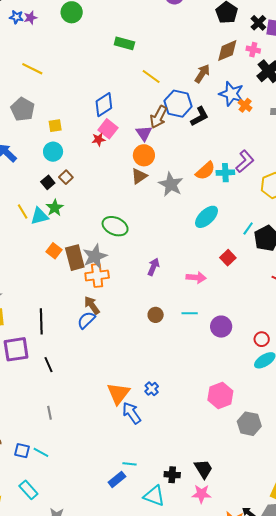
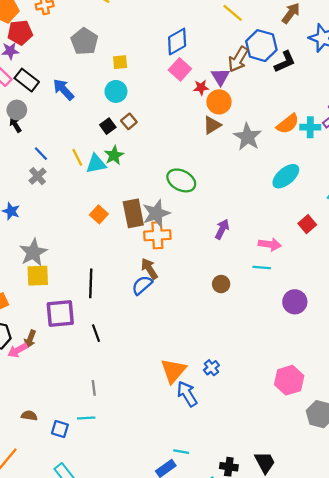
red star: (99, 139) -> (201, 87), moved
orange square: (54, 251) -> (99, 214), moved
cyan line: (190, 313) -> (262, 268), moved
cyan line: (41, 452) -> (86, 418), moved, turned -35

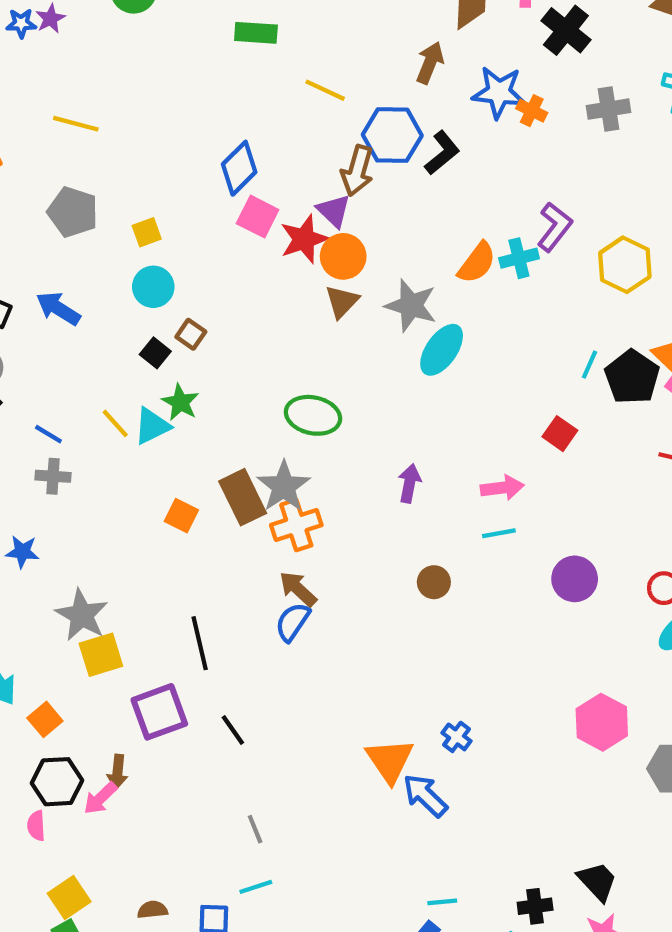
red star: (201, 87) -> (304, 239), size x1.6
gray cross: (38, 176) -> (53, 476), turned -30
cyan ellipse: (286, 176) -> (442, 350), moved

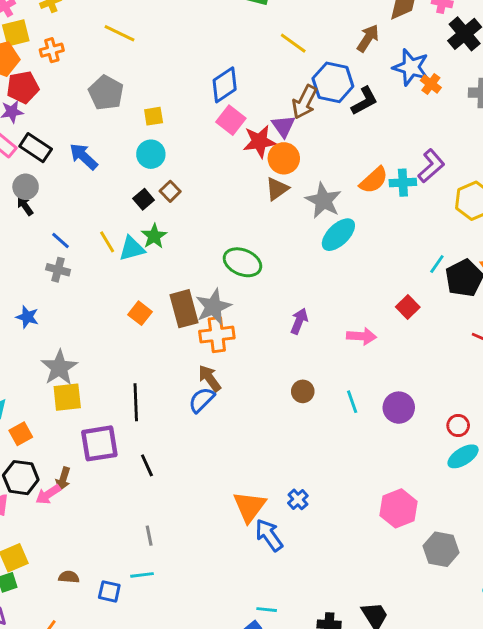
cyan line: (499, 533) -> (352, 402), moved, turned 70

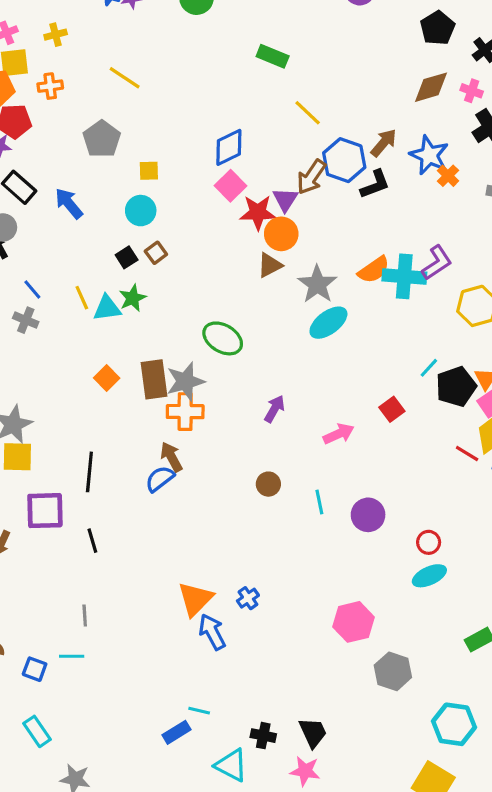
brown arrow: (368, 38) -> (384, 143), moved
cyan cross: (403, 183) -> (404, 276), size x1.5
pink arrow: (362, 336) -> (339, 434), turned -36

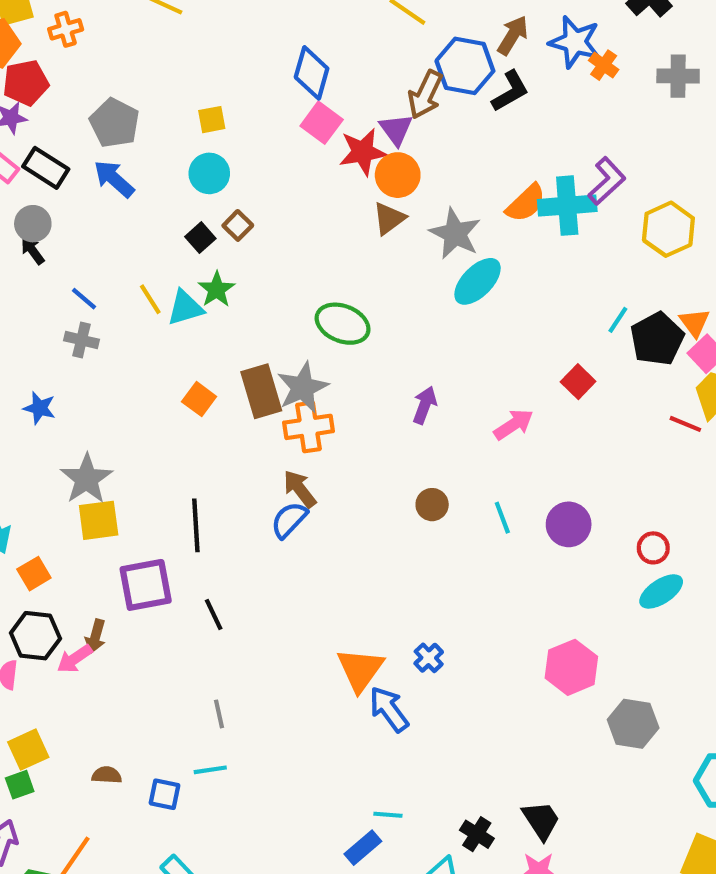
gray pentagon: (102, 139) -> (114, 123), moved
blue diamond: (229, 147) -> (312, 73), turned -39
black cross: (263, 736) -> (477, 834), turned 30

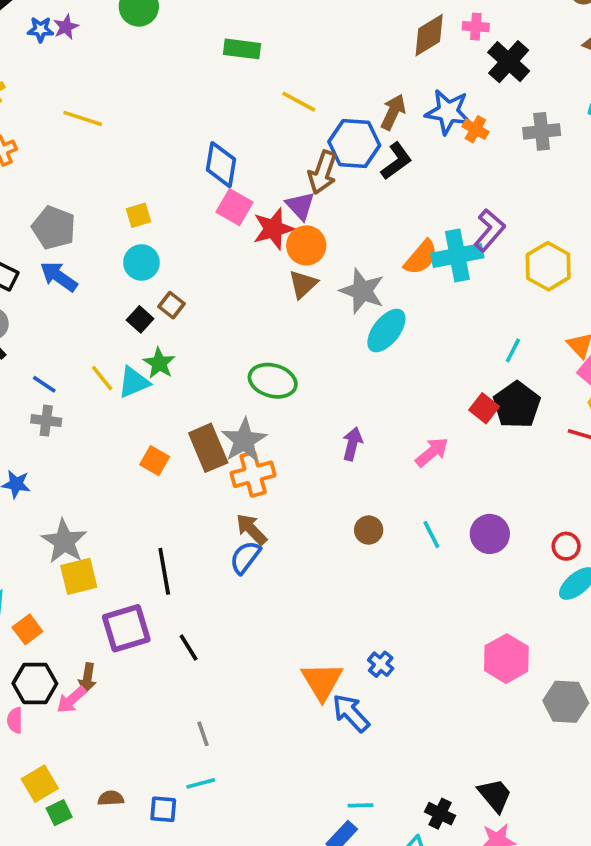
black pentagon: (657, 339) -> (517, 405), moved
green square: (20, 785) -> (59, 813), moved

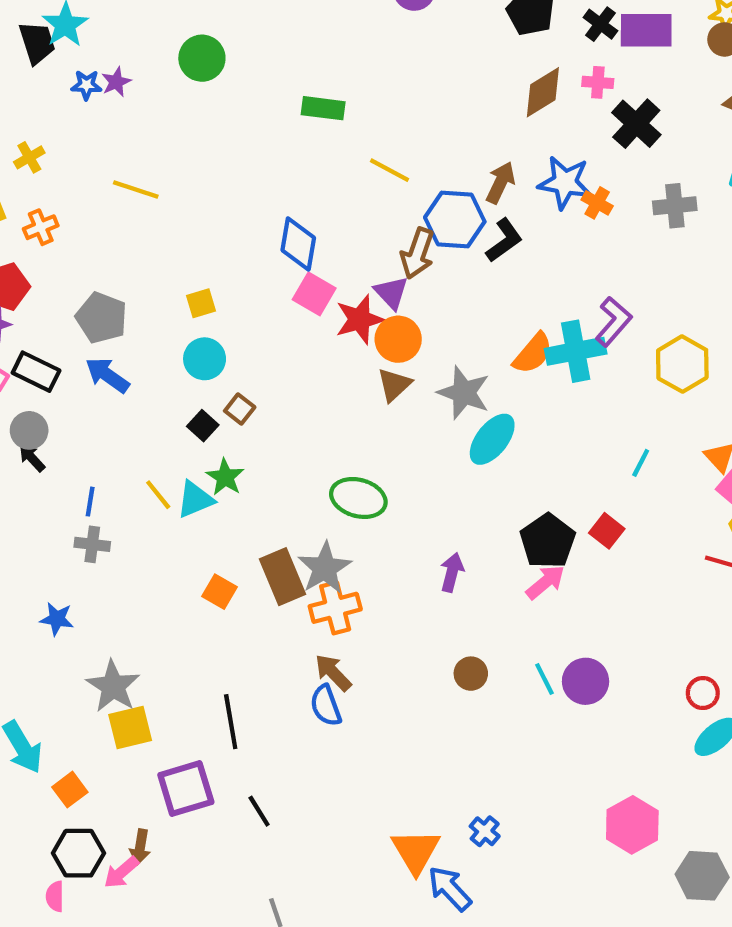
blue line: (44, 384) -> (90, 502), turned 65
black pentagon: (517, 405) -> (548, 541), moved
purple circle: (490, 534) -> (586, 681), moved
blue semicircle: (245, 557) -> (326, 706), turned -57

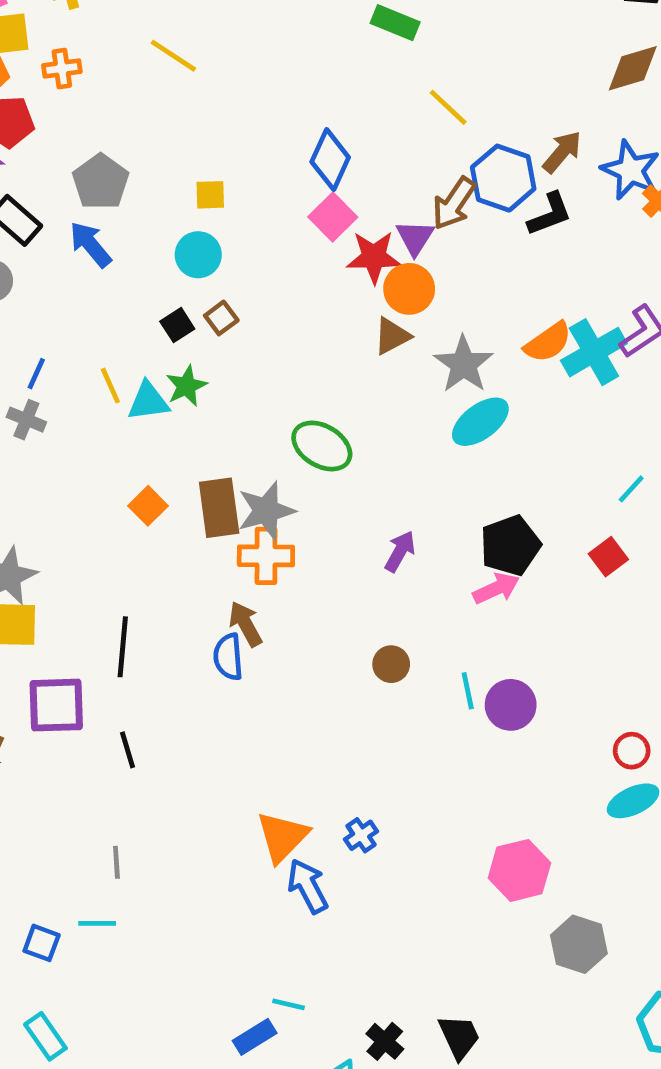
cyan cross: (576, 351) -> (594, 352), turned -34
red square: (607, 531) -> (608, 557), moved

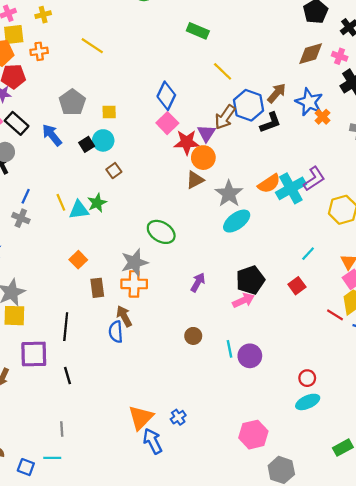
gray pentagon: (101, 182) -> (72, 102), moved
black square: (177, 325) -> (87, 144), moved
brown rectangle: (219, 508) -> (97, 288), moved, size x0.7

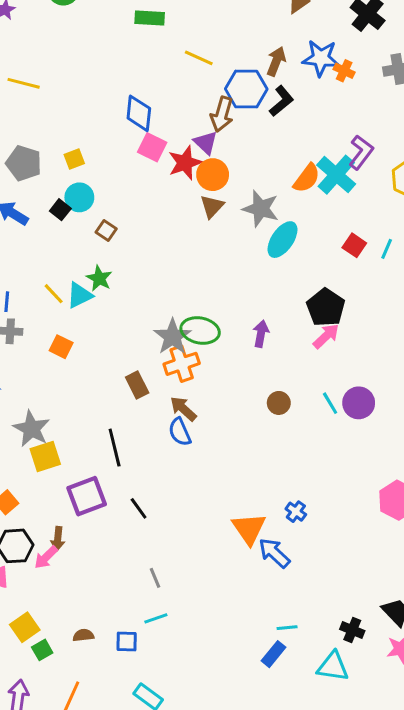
green ellipse: (161, 232) -> (200, 330), moved
orange square: (78, 260) -> (61, 347), moved
red square: (297, 286) -> (354, 245), moved

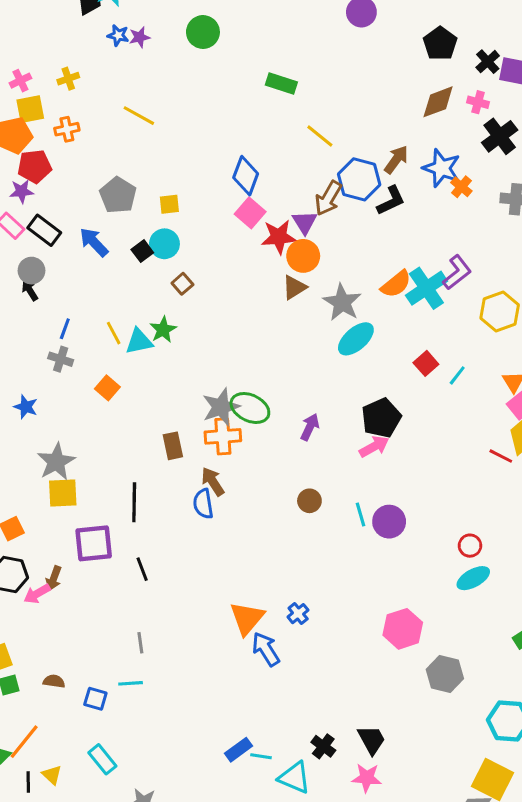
cyan line: (287, 628) -> (261, 756), moved

